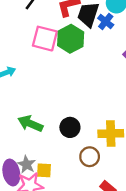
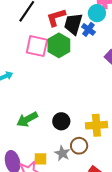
green arrow: (30, 124) -> (27, 119), turned -50
gray star: (27, 164) -> (62, 153), moved

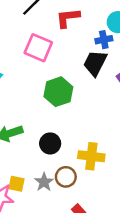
black trapezoid: (73, 24) -> (95, 63), moved
blue cross: (88, 29) -> (104, 40), turned 32
green hexagon: (59, 45) -> (58, 92), moved

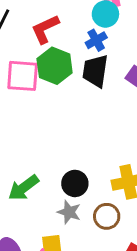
green hexagon: (58, 92) -> (55, 66), moved
gray star: (44, 182) -> (69, 212), moved

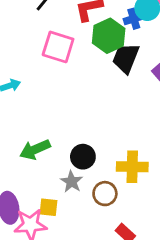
blue cross: (96, 40) -> (134, 19), moved
green hexagon: (55, 66) -> (109, 36), moved

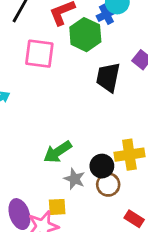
black trapezoid: (126, 58) -> (108, 77), moved
green arrow: (35, 150) -> (58, 152), moved
black circle: (83, 157) -> (102, 166), moved

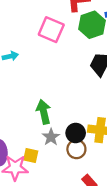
green arrow: (58, 152) -> (44, 112), turned 95

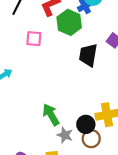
pink square: (51, 30) -> (34, 39), size x0.7

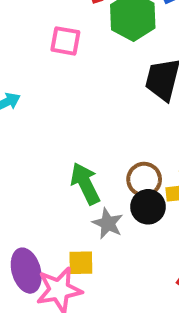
brown circle: (91, 139) -> (144, 179), moved

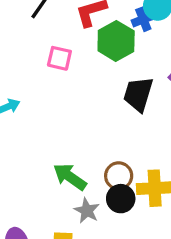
green arrow: (85, 184) -> (70, 177), turned -32

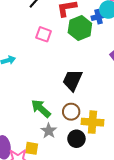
black trapezoid: (138, 94) -> (72, 80), moved
black circle: (121, 199) -> (76, 139), moved

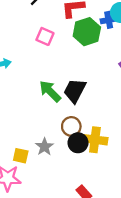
green arrow: (41, 108) -> (50, 91), moved
black circle: (76, 139) -> (78, 143), moved
yellow square: (32, 148) -> (21, 156), moved

